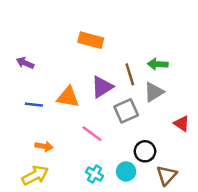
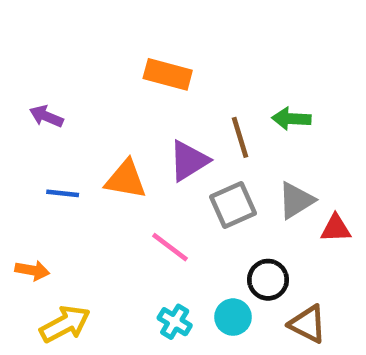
gray triangle: (154, 92) -> (296, 200), moved
red triangle: (182, 124) -> (336, 228), turned -36
orange arrow: (44, 146) -> (32, 270), moved
brown triangle: (166, 175) -> (308, 324), turned -45

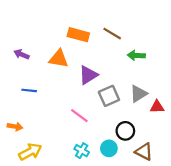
brown line: (240, 137) -> (112, 34), moved, turned -42
orange triangle: (126, 179) -> (59, 59), moved

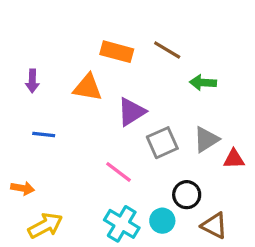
purple arrow: (21, 54) -> (32, 81), turned -112
cyan cross: (82, 151) -> (122, 224), size x1.5

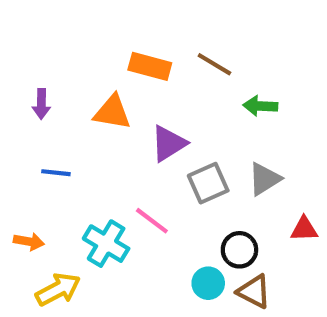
red triangle: (234, 159) -> (304, 229), moved
cyan cross: (122, 224) -> (106, 244), moved
brown triangle: (214, 226) -> (254, 292), moved

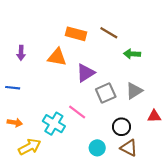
blue line: (56, 173) -> (13, 88), moved
cyan circle: (208, 283) -> (97, 148), moved

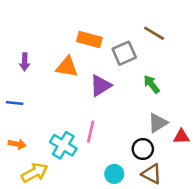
brown line: (109, 33) -> (154, 33), moved
green arrow: (132, 54) -> (152, 84), moved, turned 49
gray triangle: (134, 91) -> (158, 123), moved
gray square: (106, 93) -> (124, 53), moved
pink line: (77, 112) -> (91, 132), turned 66

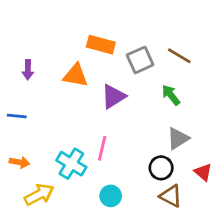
brown line: (154, 33) -> (179, 56), moved
red triangle: (181, 137) -> (203, 172), moved, turned 42
cyan circle: (114, 174) -> (111, 196), moved

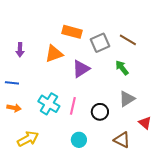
orange triangle: (76, 75) -> (54, 54), turned -30
orange arrow: (19, 162) -> (14, 108), moved
cyan cross: (71, 164) -> (49, 104), moved
black circle: (161, 168) -> (100, 112), moved

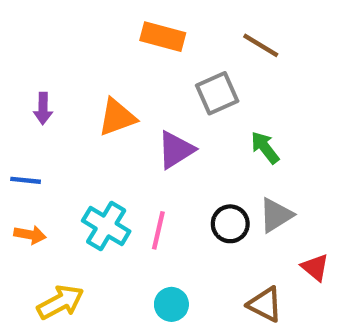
orange rectangle: (72, 32) -> (163, 37), moved
brown line: (128, 40) -> (261, 45), moved
black circle: (100, 112) -> (230, 224), moved

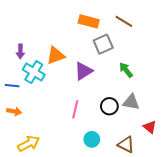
orange rectangle: (163, 37) -> (89, 21), moved
gray triangle: (276, 215) -> (131, 102), turned 42
cyan cross: (106, 226) -> (34, 72), moved
cyan circle: (171, 304) -> (92, 139), moved

